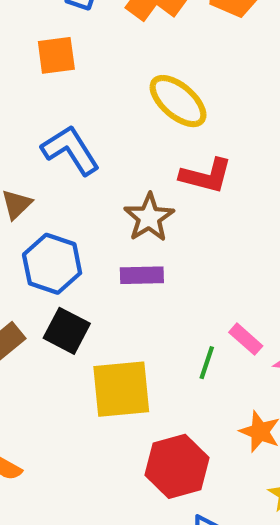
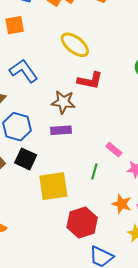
brown star: (149, 217) -> (63, 102), turned -30
pink rectangle: (246, 339) -> (114, 150), moved

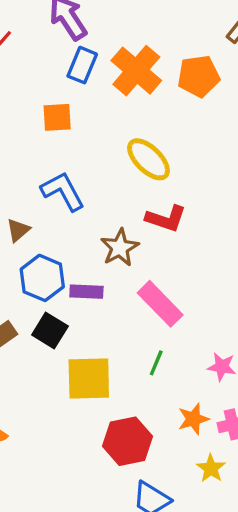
brown star: (63, 102) -> (120, 248), turned 30
purple rectangle: (61, 130) -> (86, 292), moved
pink rectangle: (114, 150) -> (160, 304), moved, size x1.8
orange star: (122, 204) -> (193, 419), turned 30

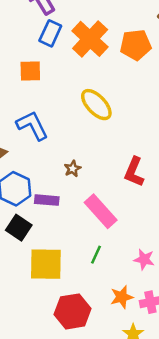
red L-shape: (166, 219) -> (134, 172), moved, turned 92
brown star: (120, 248) -> (73, 169), size x0.6

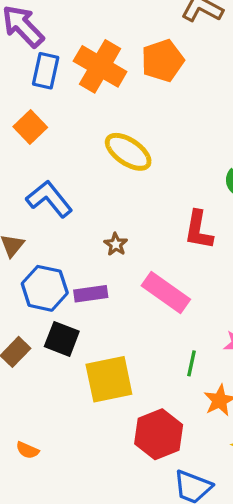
orange square: (30, 71) -> (30, 127), turned -30
green line: (96, 255) -> (191, 363), moved

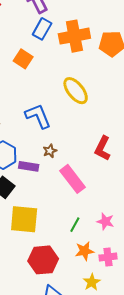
orange cross: (100, 66) -> (74, 36), turned 32
orange square: (30, 127) -> (23, 59), turned -30
blue L-shape: (49, 199) -> (38, 116), moved
brown star: (116, 244) -> (50, 151), moved

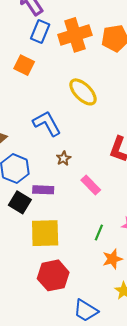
purple rectangle: (29, 166) -> (43, 190), moved
pink rectangle: (73, 179) -> (91, 185), size x0.7
red hexagon: (43, 260) -> (53, 275), moved

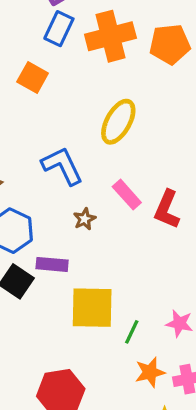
yellow ellipse: (83, 92) -> (118, 122), turned 72
pink rectangle: (91, 185) -> (127, 195), moved
yellow square: (45, 233) -> (92, 308), moved

